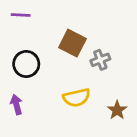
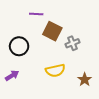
purple line: (21, 15) -> (36, 14), moved
purple arrow: (16, 105) -> (12, 75), turned 72

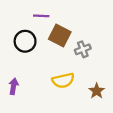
black circle: (19, 46) -> (25, 41), moved
purple arrow: (12, 75) -> (14, 86), turned -48

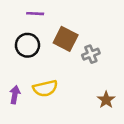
purple line: (41, 16) -> (35, 14), moved
yellow semicircle: (63, 80) -> (45, 88), moved

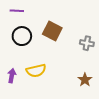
purple line: (35, 14) -> (17, 11), moved
gray cross: (91, 54) -> (87, 43), moved, turned 32

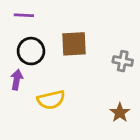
brown square: (52, 31) -> (74, 44), turned -30
purple arrow: (12, 76) -> (17, 80), moved

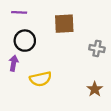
brown square: (74, 44) -> (64, 24), moved

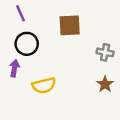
purple line: (19, 12) -> (21, 13), turned 63
brown star: (95, 89) -> (105, 84), moved

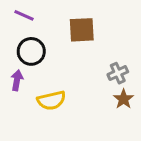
purple line: (21, 13) -> (24, 15), turned -42
gray cross: (105, 52) -> (118, 73), moved, turned -35

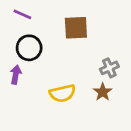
brown star: (124, 99) -> (103, 92), moved
yellow semicircle: (51, 100) -> (63, 93), moved

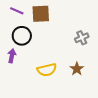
brown square: (76, 28) -> (41, 14), moved
gray cross: (109, 68) -> (82, 38), moved

